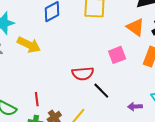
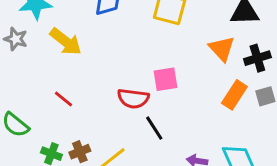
pink square: (117, 55) -> (166, 79), moved
red line: (37, 99) -> (64, 99), moved, turned -56

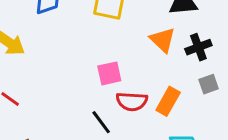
orange rectangle: (234, 95) -> (168, 101), moved
red semicircle: (133, 98) -> (132, 101), moved

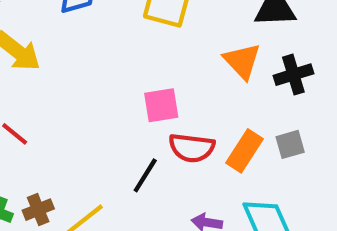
gray square: (209, 84) -> (290, 144), moved
black line: (101, 122) -> (145, 175), turned 65

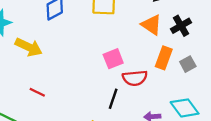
orange rectangle: (245, 151) -> (164, 58), moved

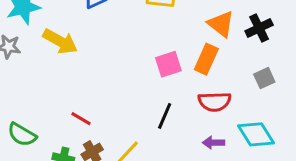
orange rectangle: (164, 58) -> (206, 59), moved
red semicircle: (135, 78) -> (215, 102), moved
red line: (37, 92) -> (81, 119), moved

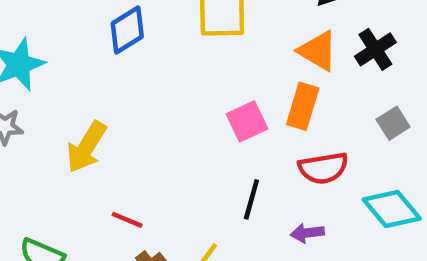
yellow arrow: (60, 41) -> (86, 147), moved, turned 100
purple arrow: (214, 143) -> (307, 233), moved

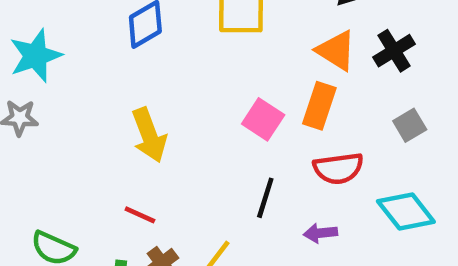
pink square: (247, 121) -> (263, 119), turned -33
yellow arrow: (86, 147) -> (149, 135), moved, turned -54

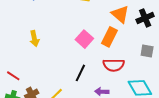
gray square: (410, 125) -> (147, 51), turned 32
yellow arrow: (149, 135) -> (34, 38), size x0.7
red line: (140, 215) -> (13, 76), moved

